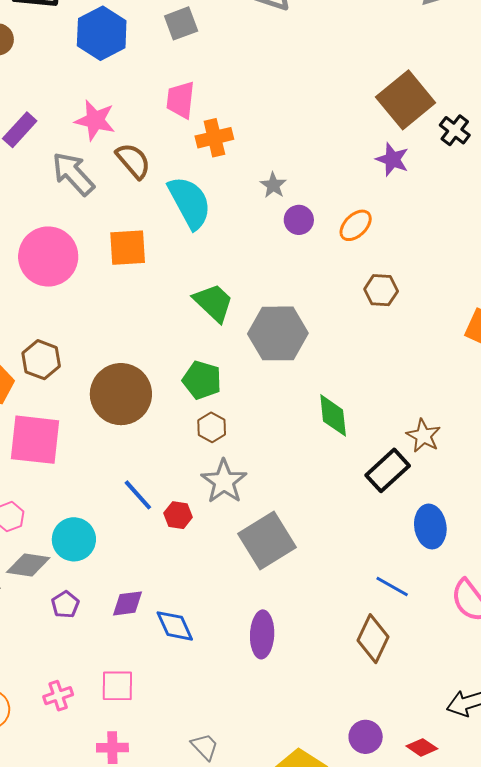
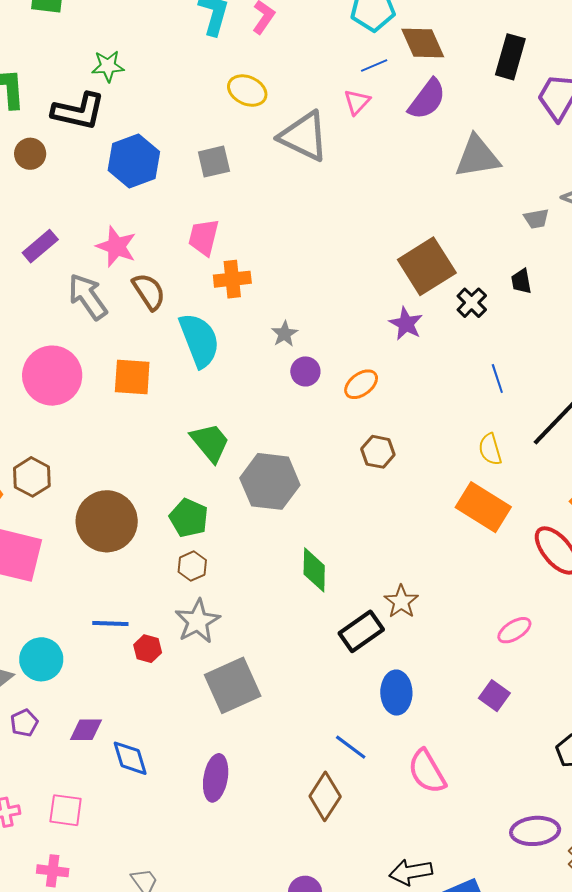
blue line: (138, 495) -> (110, 623), turned -54

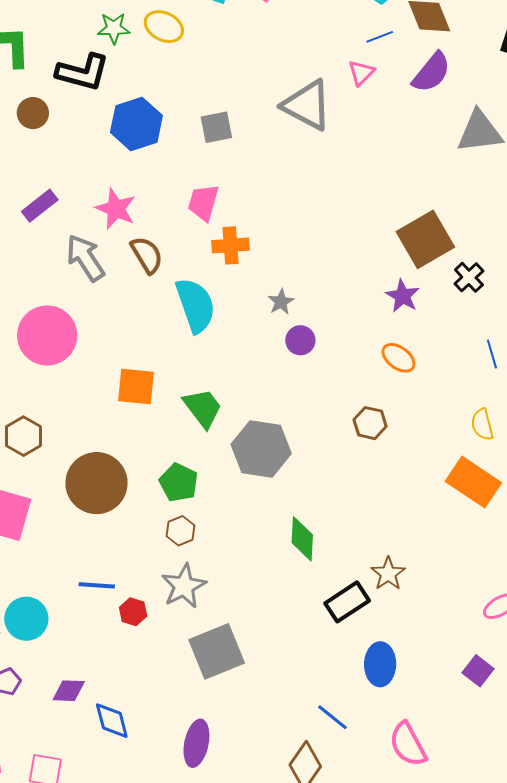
yellow ellipse: (247, 91) -> (164, 27), moved
orange square: (132, 377) -> (136, 386), moved
orange ellipse: (361, 384) -> (398, 358), moved, turned 72

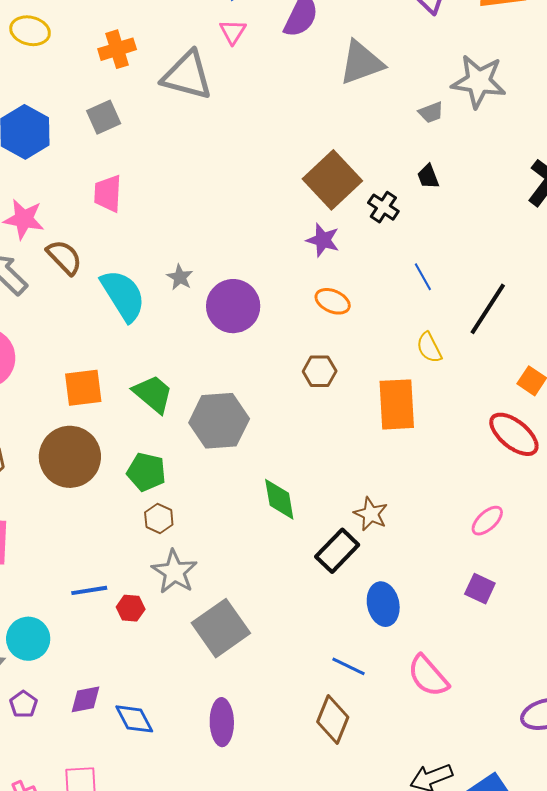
orange cross: (231, 245) -> (117, 49), moved
gray star: (281, 302) -> (180, 277), moved
purple circle: (300, 340) -> (233, 306), size x1.8
orange rectangle: (473, 482) -> (397, 404), moved, turned 66
brown circle: (96, 483) -> (70, 457), moved

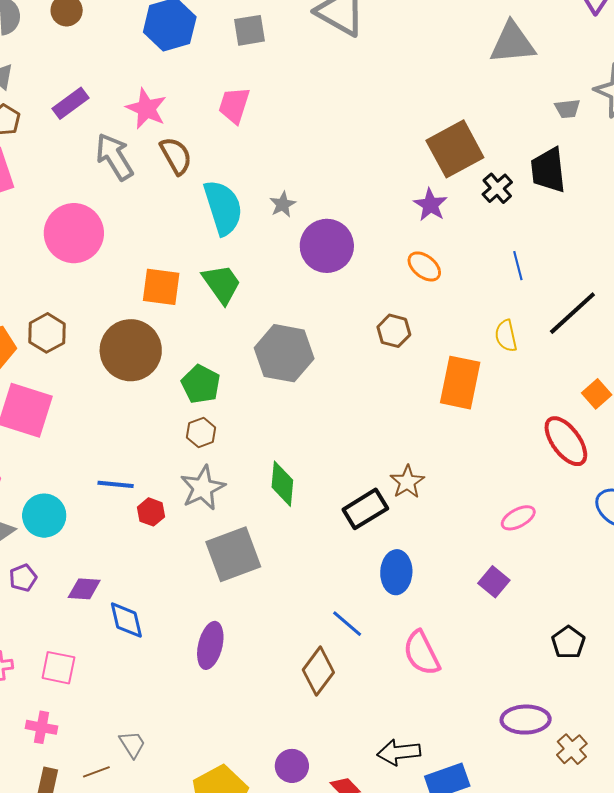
black trapezoid: (428, 177) -> (548, 170), size x1.8
green trapezoid: (153, 394) -> (222, 284), moved
green diamond: (279, 499) -> (282, 484), moved

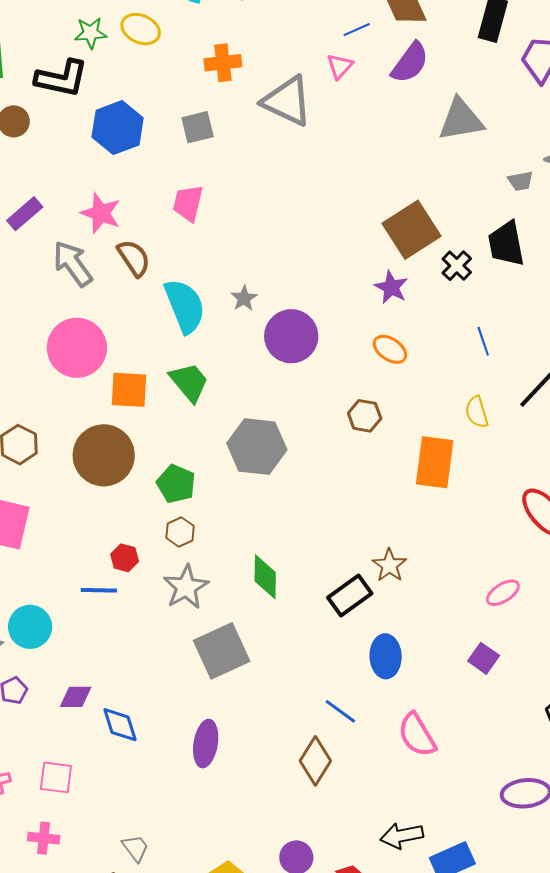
pink circle: (74, 233) -> (77, 348), moved
red hexagon: (151, 512) -> (125, 558), moved

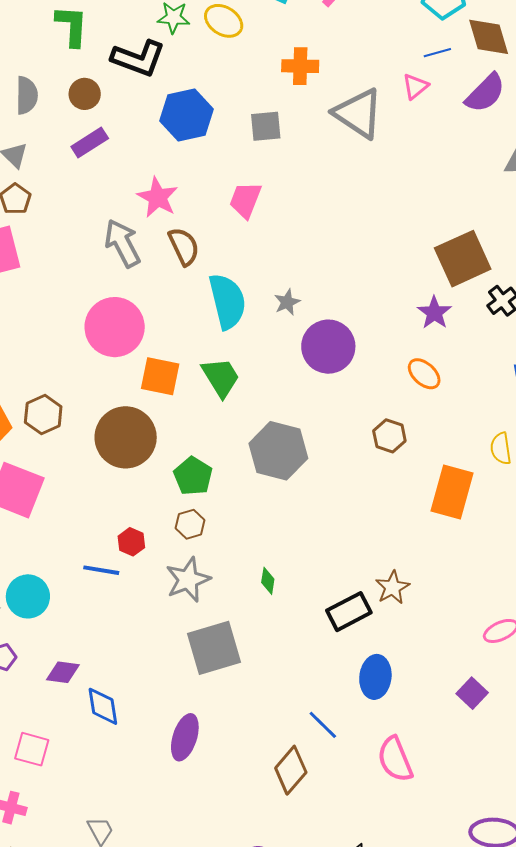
purple rectangle: (25, 214) -> (90, 142), moved
green diamond: (265, 577) -> (268, 581), size x0.6

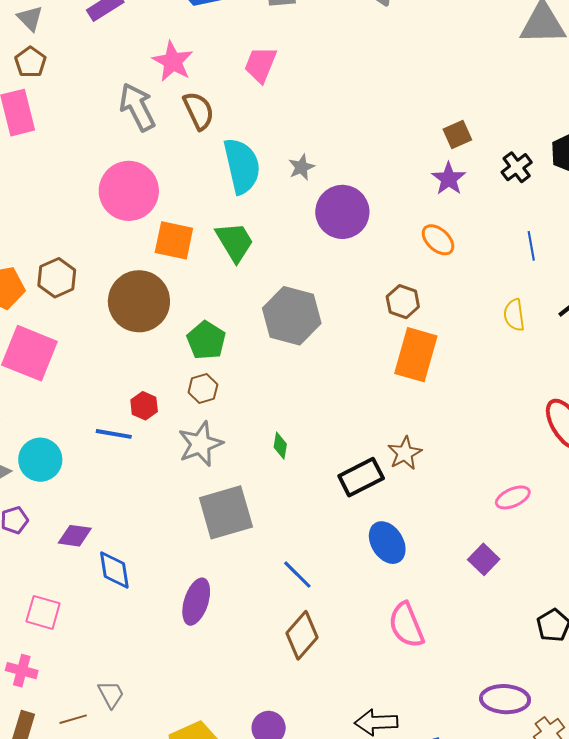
brown square: (463, 259) -> (457, 135), moved, size x0.5
orange rectangle: (452, 492) -> (416, 355), moved
blue ellipse: (375, 677) -> (387, 543), turned -39
blue line: (323, 725) -> (297, 575), moved

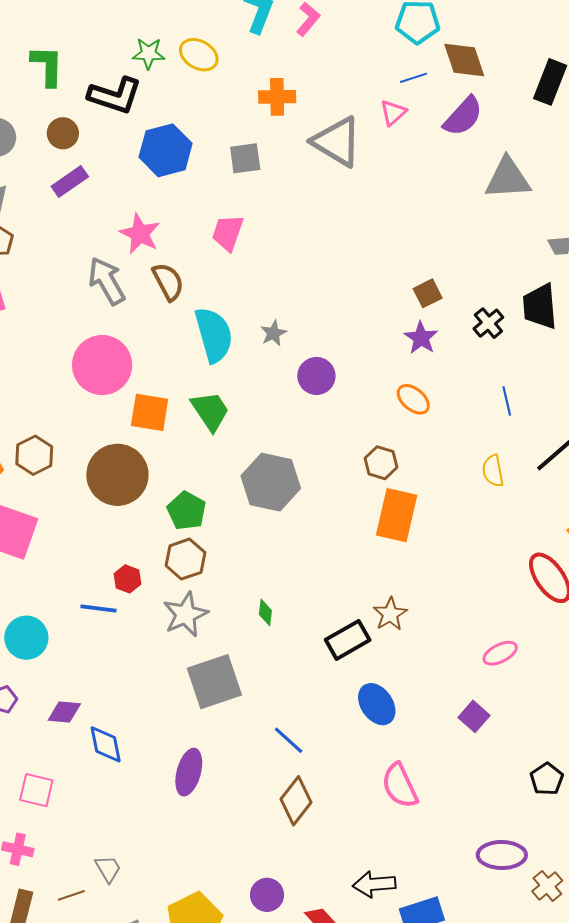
purple circle: (342, 212) -> (316, 376), size x0.7
brown hexagon: (203, 389) -> (185, 559), size x1.4

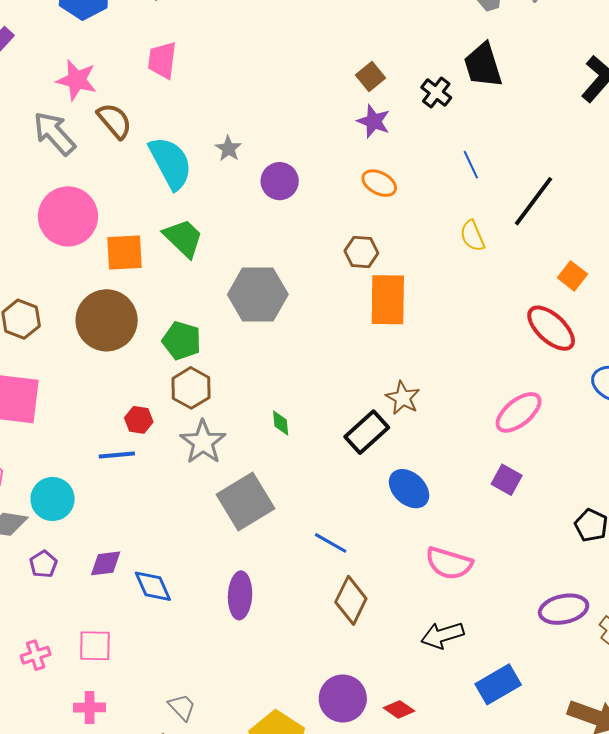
pink ellipse: (500, 653) -> (519, 412), size x1.4
pink semicircle: (400, 786) -> (449, 563), turned -36
black arrow: (374, 884) -> (442, 635), moved
purple circle: (267, 895) -> (343, 699), size x1.4

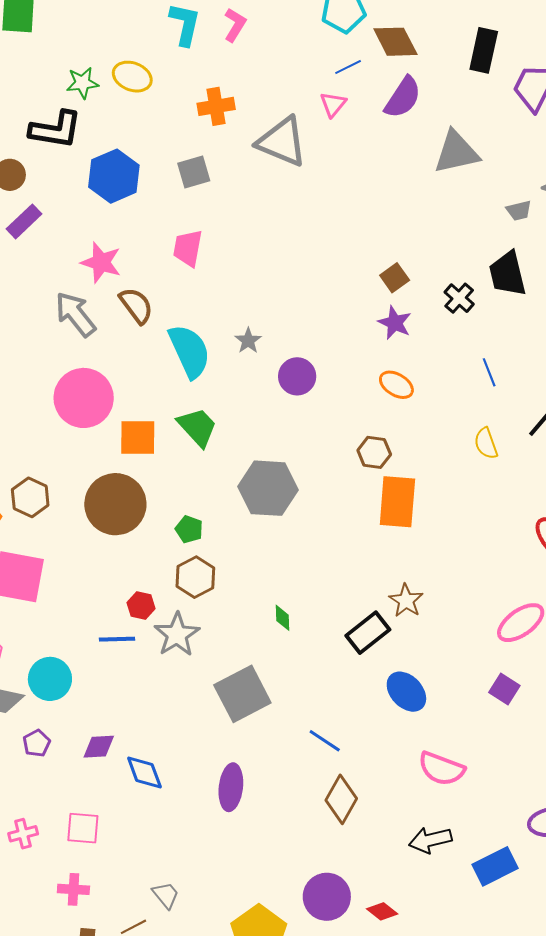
green pentagon: (182, 341) -> (189, 529), size x0.7
gray star: (203, 442) -> (177, 635), moved
blue rectangle: (498, 684) -> (495, 866), moved

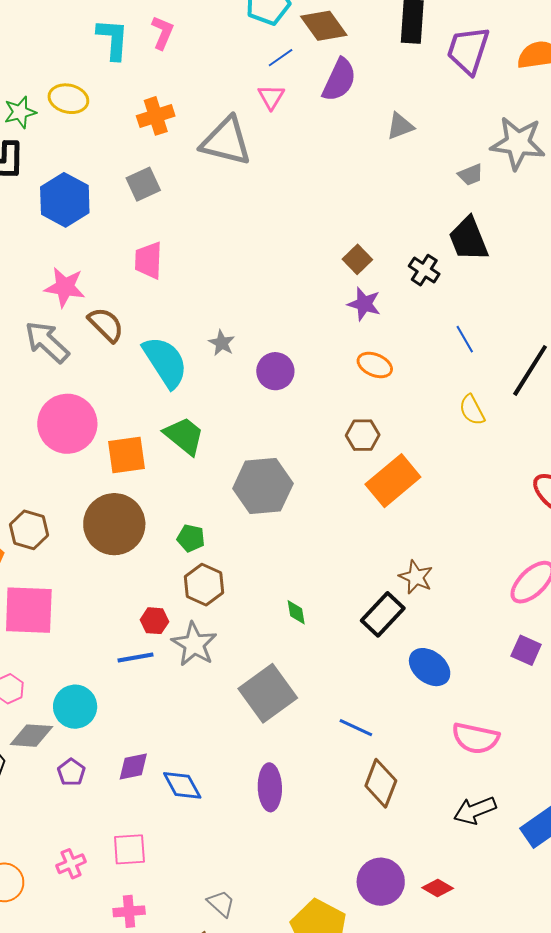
gray triangle: (456, 152) -> (400, 126), size x0.6
orange rectangle: (397, 502) -> (393, 481), turned 54

